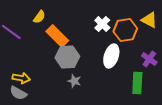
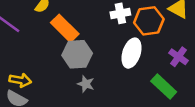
white cross: (102, 24) -> (120, 13), turned 35
green rectangle: (137, 83) -> (164, 86), turned -50

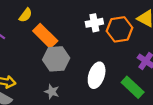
white ellipse: (132, 53) -> (97, 75), moved
gray star: (86, 84) -> (52, 92), moved

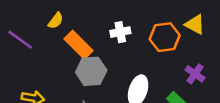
white cross: (94, 23) -> (120, 32), moved

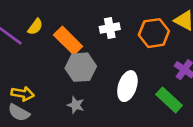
yellow semicircle: (56, 21) -> (35, 27), moved

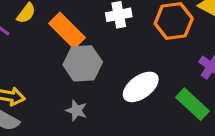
white ellipse: (127, 86) -> (141, 87), turned 36

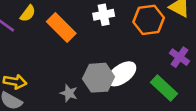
gray hexagon: (83, 63) -> (98, 78), moved

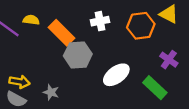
yellow semicircle: (28, 13) -> (31, 20), turned -119
gray hexagon: (98, 78) -> (78, 55), moved
gray star: (69, 93) -> (51, 92), moved

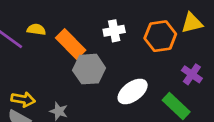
yellow triangle: (169, 14) -> (192, 23), turned -42

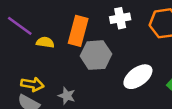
yellow semicircle: (36, 30) -> (45, 42), moved
orange rectangle: (71, 44) -> (78, 31), turned 60

